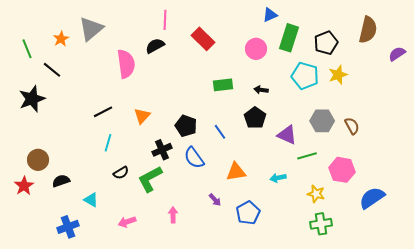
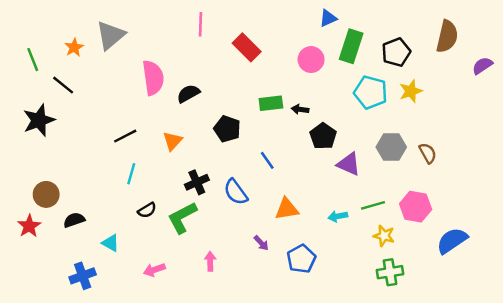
black semicircle: (155, 46) -> (188, 94), moved
black arrow: (261, 90) -> (300, 109), moved
black pentagon: (255, 118) -> (323, 136), moved
black pentagon: (186, 126) -> (227, 129), moved
green line: (307, 156) -> (373, 205), moved

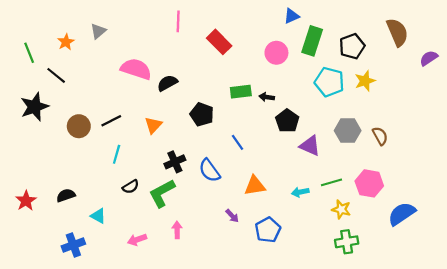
gray triangle: (111, 35) -> (98, 31), size x0.6
brown semicircle: (447, 36) -> (397, 32), turned -36
pink semicircle: (153, 78) -> (136, 69), turned -64
brown circle: (46, 194) -> (79, 126), moved
pink arrow: (210, 261) -> (177, 230), moved

